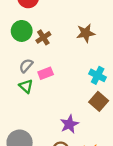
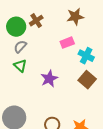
green circle: (22, 31) -> (16, 27), moved
pink rectangle: (46, 73) -> (67, 43), moved
purple star: (69, 124) -> (49, 79), moved

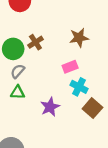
cyan cross: (86, 56) -> (79, 87), moved
green triangle: (20, 66) -> (18, 92), turned -40

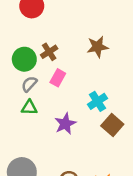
pink rectangle: (70, 67) -> (58, 78), moved, turned -40
cyan cross: (79, 87) -> (97, 101), turned 30

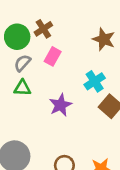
brown star: (97, 47) -> (104, 39), moved, turned 30

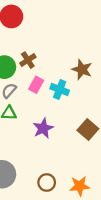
cyan cross: (95, 81) -> (60, 89), moved, turned -36

